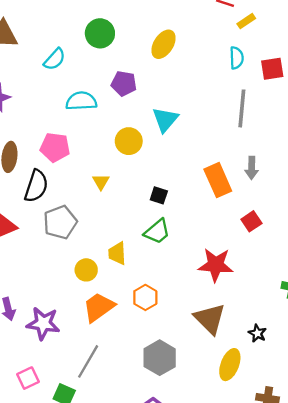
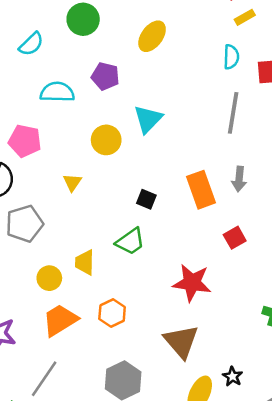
black square: (159, 195) -> (146, 199), moved
black star: (257, 333) -> (233, 376), moved

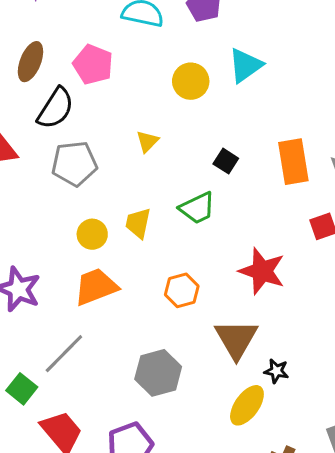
yellow triangle: (72, 182) -> (147, 141), moved
orange hexagon: (112, 313) -> (182, 290), moved
black star: (233, 376) -> (276, 371), moved, turned -30

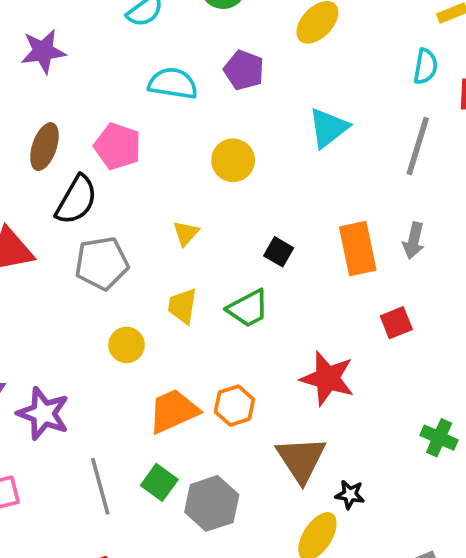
cyan triangle: (245, 65) -> (328, 128), moved
yellow trapezoid: (138, 223) -> (182, 306), moved
orange trapezoid: (96, 287) -> (173, 411), moved
gray line: (64, 354) -> (100, 486), turned -57
green square: (22, 389) -> (159, 482), moved

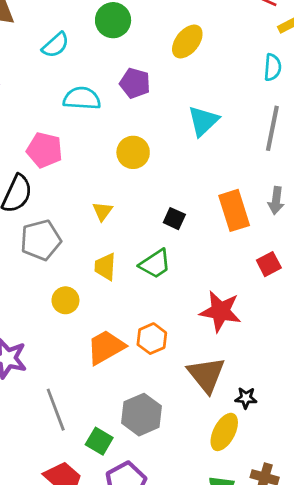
green square: (159, 482) -> (99, 441), moved

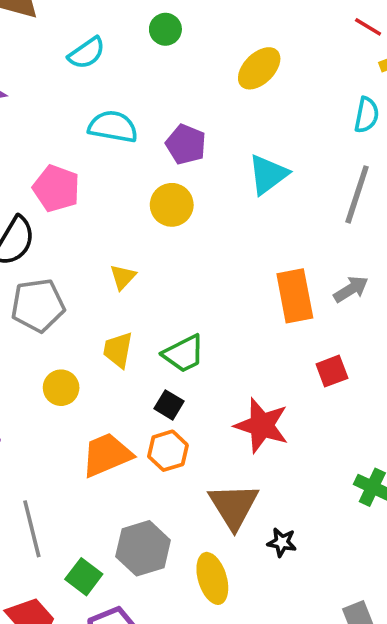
green circle: (113, 20) -> (165, 29), size x0.7
purple pentagon: (135, 83) -> (186, 144), moved
gray arrow: (276, 200) -> (351, 289), turned -136
black square: (174, 219) -> (169, 405), moved
yellow ellipse: (224, 432) -> (212, 578), moved, turned -51

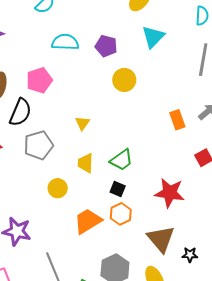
cyan triangle: (268, 174) -> (153, 37), moved
pink pentagon: (56, 188) -> (39, 80), turned -30
yellow circle: (172, 205) -> (124, 80), moved
orange rectangle: (295, 296) -> (177, 120), size x0.7

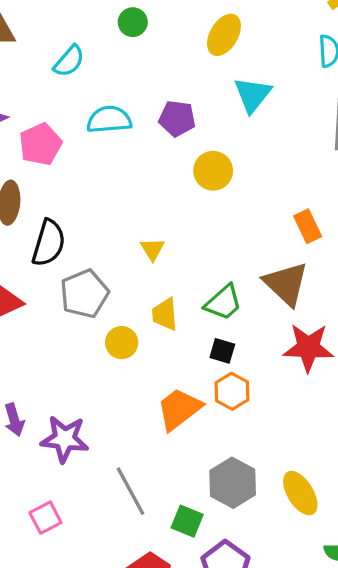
pink pentagon: (39, 80) -> (40, 144), moved
yellow circle: (58, 188) -> (122, 343), moved
brown triangle: (161, 239) -> (286, 284), moved

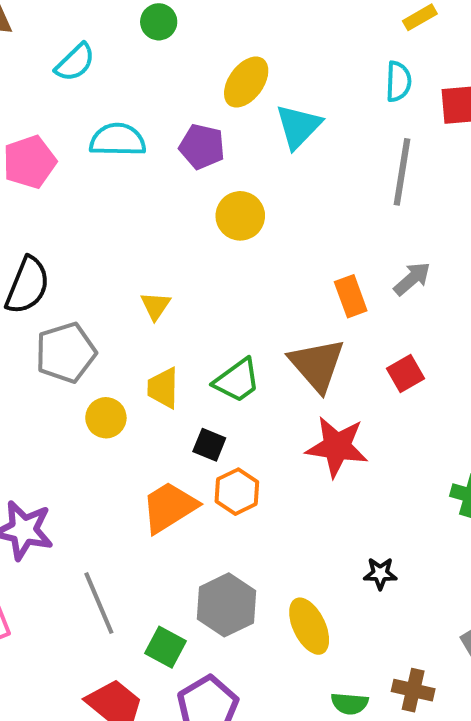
yellow ellipse: (224, 35) -> (246, 82), moved
black square: (222, 351) -> (209, 445), moved

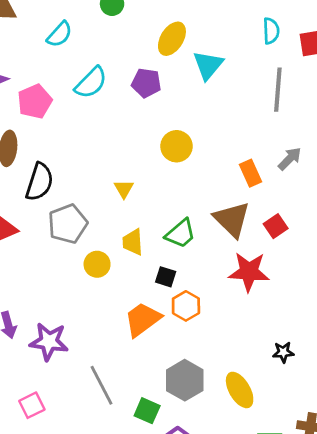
cyan semicircle: (118, 140) -> (91, 83), turned 138
yellow circle: (240, 216) -> (177, 146), moved
red square: (406, 373) -> (276, 226), moved

